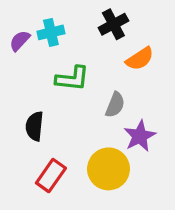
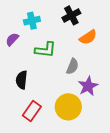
purple semicircle: (20, 41) -> (12, 39), moved

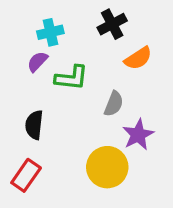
purple semicircle: (12, 39) -> (37, 62), moved
red rectangle: (32, 111) -> (26, 175), moved

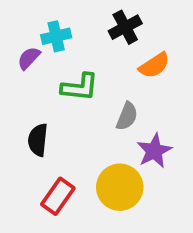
purple semicircle: (37, 62) -> (29, 58), moved
red rectangle: (26, 175) -> (58, 196), moved

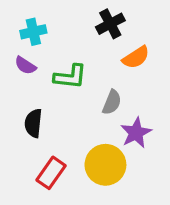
cyan cross: (56, 36) -> (33, 32), moved
purple semicircle: (29, 58) -> (25, 65), moved, turned -100

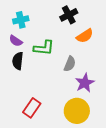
black semicircle: (33, 123) -> (18, 61), moved
yellow circle: (105, 165) -> (77, 111), moved

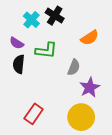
black cross: (69, 15) -> (55, 16), moved, turned -30
cyan cross: (21, 20) -> (31, 20), moved, turned -35

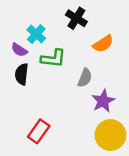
black cross: (55, 16) -> (76, 18), moved
cyan cross: (31, 20) -> (36, 34), moved
yellow circle: (81, 117) -> (110, 135), moved

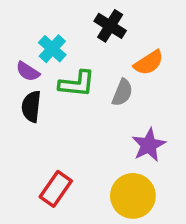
gray semicircle: (85, 78) -> (122, 92), moved
yellow circle: (110, 135) -> (133, 196), moved

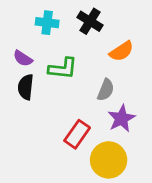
cyan cross: (52, 49) -> (47, 23), moved, turned -35
gray semicircle: (122, 92) -> (106, 90), moved
red rectangle: (56, 189) -> (77, 134), moved

